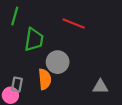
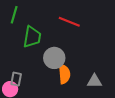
orange semicircle: (45, 79) -> (64, 74), moved

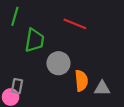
orange semicircle: (64, 74) -> (81, 81), moved

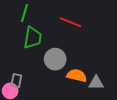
green line: (15, 16) -> (24, 13), moved
orange semicircle: (81, 81) -> (77, 76), turned -72

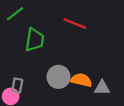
green line: (24, 13) -> (15, 14), moved, turned 36
gray circle: (55, 59) -> (58, 77), moved

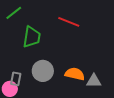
gray circle: (58, 77) -> (43, 71), moved

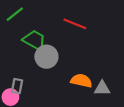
green trapezoid: (32, 37) -> (34, 40), turned -70
gray circle: (43, 71) -> (46, 57), moved

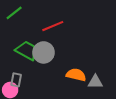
red line: (75, 24) -> (53, 26), moved, turned -45
green trapezoid: (34, 40) -> (26, 50), moved

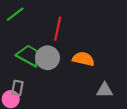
red line: (53, 26) -> (58, 29), turned -55
orange semicircle: (76, 75) -> (83, 59), moved

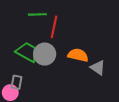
green line: (15, 14) -> (37, 14), moved, turned 36
gray triangle: (105, 90) -> (98, 68), moved, turned 35

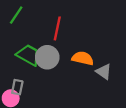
green line: (37, 14) -> (16, 15), moved, turned -54

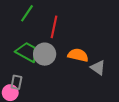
green line: (16, 15) -> (27, 13), moved

